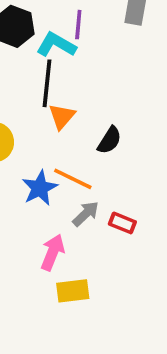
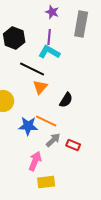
cyan L-shape: (56, 45) -> (49, 52), moved
black line: (47, 83) -> (32, 69), turned -70
blue star: (40, 188) -> (28, 126), turned 30

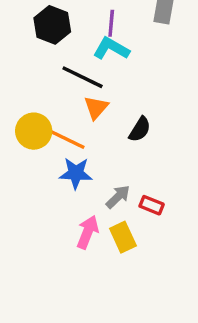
orange line: (46, 121) -> (67, 139), moved
yellow rectangle: (46, 182) -> (123, 237), moved, turned 72

